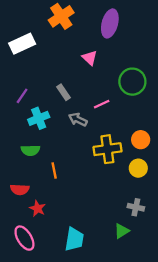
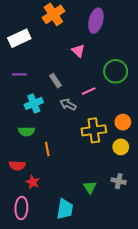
purple line: (22, 96) -> (19, 74), moved, turned 56
green triangle: (122, 231) -> (90, 187), moved, turned -32
pink ellipse: (24, 238) -> (21, 208), turned 35

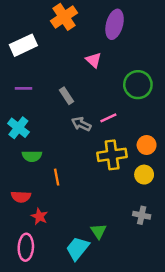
pink line: (89, 91) -> (108, 118), moved
cyan cross: (34, 103) -> (18, 128), moved, turned -30
green triangle: (90, 187) -> (99, 231), moved
cyan trapezoid: (65, 209) -> (78, 248), turned -150

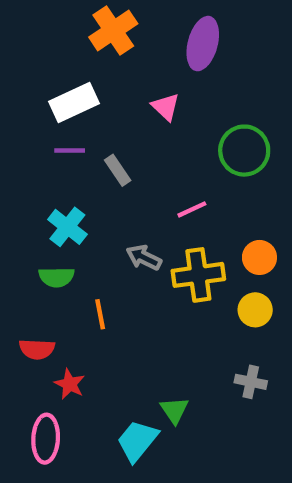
white rectangle: (23, 45) -> (74, 102), moved
purple line: (23, 88) -> (70, 151), moved
gray arrow: (81, 124) -> (144, 257), moved
cyan cross: (18, 128) -> (67, 227), moved

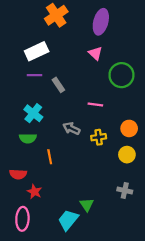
pink triangle: (166, 107) -> (95, 53), moved
pink line: (192, 209) -> (95, 105), turned 32
yellow cross: (198, 275) -> (99, 137), size x0.6

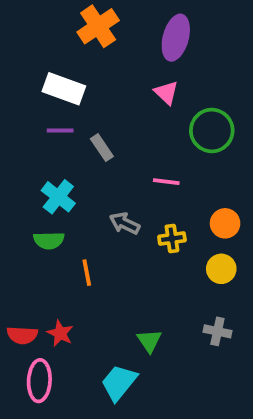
white rectangle: (37, 51) -> (64, 89), turned 45
red semicircle: (18, 174) -> (22, 335), moved
green triangle: (87, 205) -> (149, 341), moved

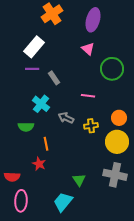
white rectangle: (64, 89) -> (34, 47), turned -70
cyan cross: (58, 197) -> (41, 104), moved
yellow circle: (221, 269) -> (117, 142), size x1.5
gray cross: (217, 331) -> (115, 175), size x1.6
red star: (60, 333) -> (39, 164), moved

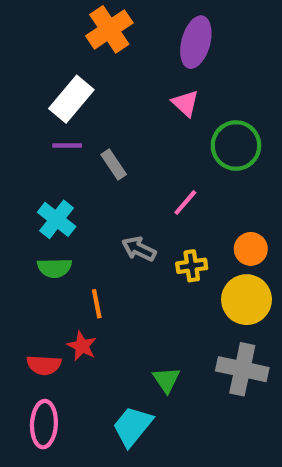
pink line: (88, 96) -> (185, 202), turned -56
cyan cross: (41, 104) -> (57, 219), moved
red semicircle: (12, 177) -> (44, 365), moved

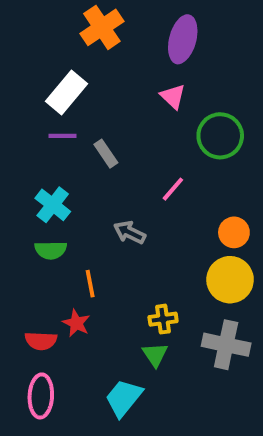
yellow cross: (192, 266) -> (163, 319), moved

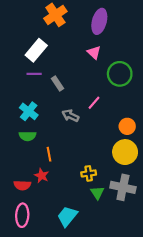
gray arrow: (130, 232) -> (70, 116), moved
green triangle: (155, 355) -> (97, 193), moved

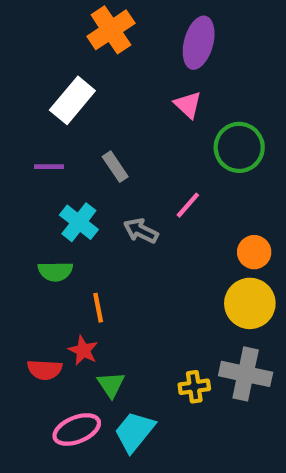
purple line: (34, 74) -> (49, 167), moved
cyan cross: (29, 111) -> (79, 222), moved
yellow cross: (89, 173) -> (194, 387), moved
green triangle: (97, 193) -> (111, 385), moved
pink ellipse: (22, 215) -> (77, 430), moved, turned 65

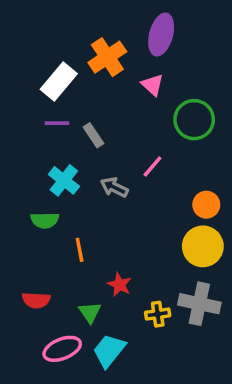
orange cross: (111, 30) -> (107, 57), moved
purple line: (49, 167) -> (57, 123), moved
red star: (83, 350) -> (119, 285), moved

